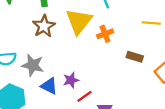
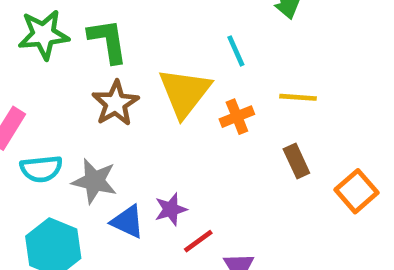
yellow line: (151, 23) -> (298, 97), moved
brown rectangle: (135, 57) -> (296, 161), turned 49

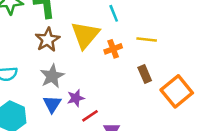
gray star: (94, 181) -> (52, 76), moved, turned 30
orange square: (357, 191) -> (177, 91), size x1.4
blue triangle: (128, 222) -> (52, 104), turned 36

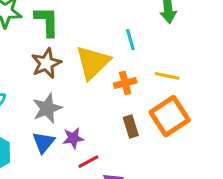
brown rectangle: (145, 74) -> (131, 127), moved
orange square: (177, 91) -> (170, 116), moved

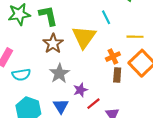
orange cross: (125, 83) -> (113, 57), moved
brown rectangle: (131, 127) -> (117, 75), turned 32
blue triangle: (44, 142) -> (61, 106), moved

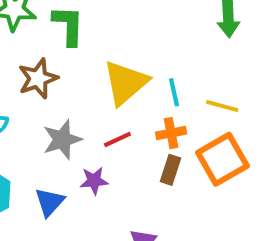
cyan line: (106, 17) -> (174, 92), moved
brown star: (53, 44) -> (38, 78), moved
red line: (93, 104) -> (117, 139), moved

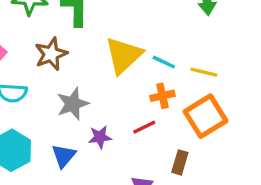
cyan line: (174, 92) -> (164, 62), turned -50
red line: (117, 139) -> (144, 127), moved
brown rectangle: (170, 170) -> (180, 162), moved

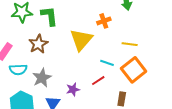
cyan line: (164, 62) -> (107, 63), moved
orange cross: (162, 96) -> (104, 21), moved
gray star: (73, 104) -> (42, 78), moved

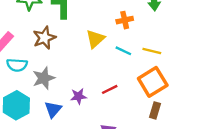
yellow triangle: (81, 40) -> (95, 39), size x0.7
cyan line: (107, 63) -> (123, 51), moved
brown rectangle: (122, 99) -> (155, 110), moved

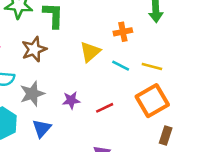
purple star: (78, 96) -> (71, 100), moved
brown rectangle: (155, 110) -> (166, 136), moved

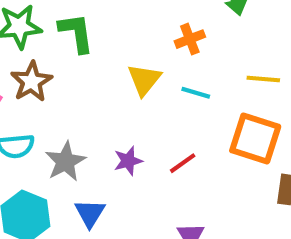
brown star: (34, 49) -> (31, 82), moved
yellow line: (152, 67) -> (263, 79), moved
orange square: (152, 101) -> (255, 138), turned -32

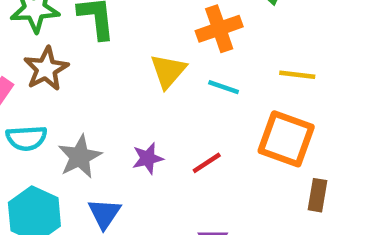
orange cross: (190, 39) -> (219, 29), size x1.4

